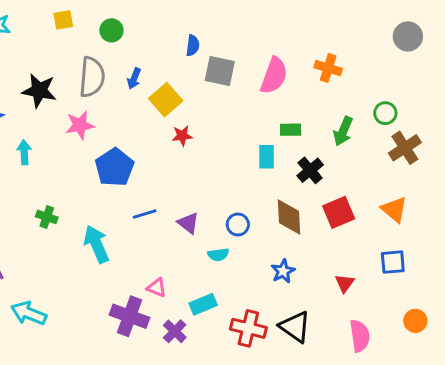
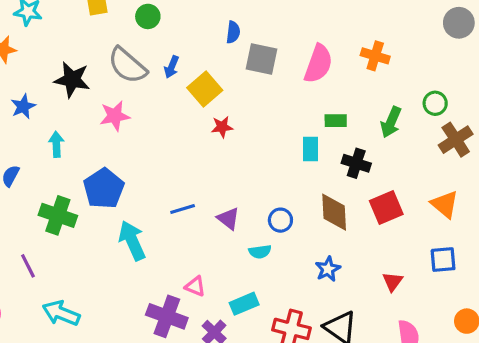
gray semicircle: (92, 77) -> (127, 65), turned 126
blue pentagon: (114, 167) -> (104, 189), moved
black cross: (310, 170) -> (356, 163), turned -32
green cross: (47, 217) -> (58, 215), moved, size x1.6

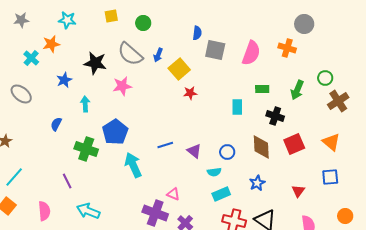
gray circle: (459, 23) -> (304, 24), moved
cyan rectangle: (310, 149) -> (237, 107), moved
cyan rectangle: (244, 304) -> (221, 194), moved

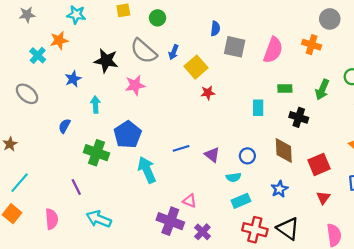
red square: (294, 144) -> (319, 164), moved

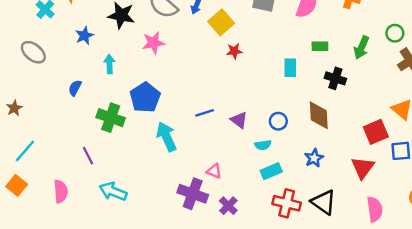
red square: (319, 164) -> (376, 132), moved
red triangle: (323, 198) -> (363, 168), size x1.5

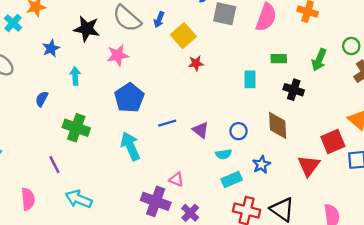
blue pentagon: (145, 97) -> (129, 98), moved
blue star: (314, 158) -> (262, 165), moved
red triangle: (363, 168) -> (309, 166), moved

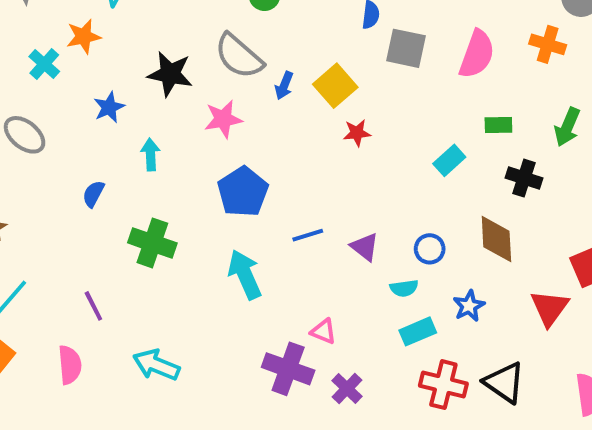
blue arrow: (159, 20) -> (284, 86), moved
cyan rectangle: (250, 79) -> (449, 160), turned 48
purple line: (54, 165) -> (93, 306), moved

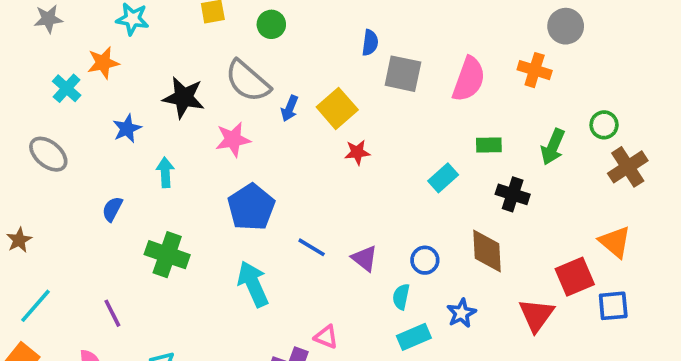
blue line: (308, 235) -> (312, 247), turned 48
cyan semicircle: (404, 288) -> (401, 297), turned 110

